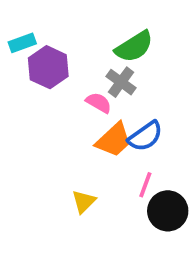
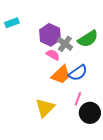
green semicircle: (134, 47) -> (88, 39), moved
purple hexagon: (48, 67) -> (50, 35), moved
yellow triangle: (84, 202) -> (45, 108), size x1.5

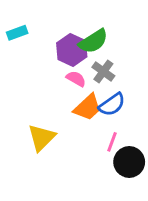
green semicircle: (88, 39) -> (93, 41), moved
gray cross: (65, 44) -> (103, 71), moved
yellow triangle: (45, 108) -> (42, 138), moved

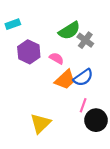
purple hexagon: (72, 50) -> (29, 52), moved
gray cross: (103, 71) -> (85, 40), moved
yellow triangle: (42, 138) -> (41, 123), moved

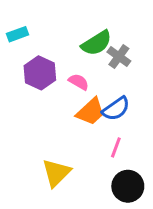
black circle: (96, 120) -> (128, 186), moved

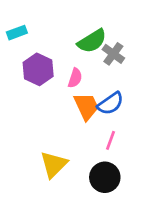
pink semicircle: (79, 82) -> (75, 78), turned 78
orange trapezoid: (91, 112) -> (86, 106), turned -72
black circle: (128, 186) -> (105, 177), moved

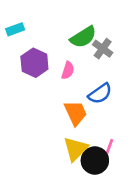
orange trapezoid: (86, 106) -> (76, 113), moved
pink line: (110, 140) -> (109, 148), moved
yellow triangle: (54, 164) -> (76, 149), moved

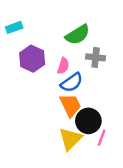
gray cross: (103, 49) -> (96, 57), moved, turned -30
blue semicircle: (100, 94) -> (72, 83), moved
black circle: (95, 160) -> (88, 121), moved

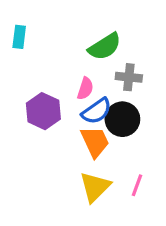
cyan rectangle: (14, 27) -> (19, 37), turned -63
purple hexagon: (32, 59) -> (43, 111), moved
black circle: (88, 121) -> (122, 119), moved

